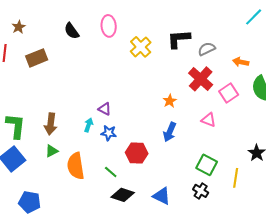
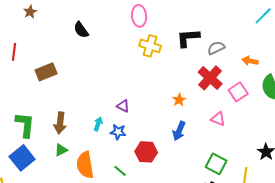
pink ellipse: (109, 26) -> (139, 16), moved
brown star: (19, 27) -> (30, 12), moved
yellow cross: (141, 47) -> (150, 46), turned -30
brown rectangle: (37, 58) -> (46, 72), moved
purple triangle: (105, 109) -> (123, 106), moved

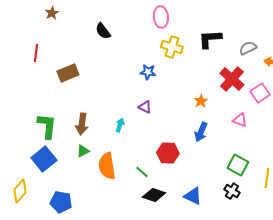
gray semicircle: (216, 48) -> (248, 48), moved
blue star: (118, 132) -> (148, 72), moved

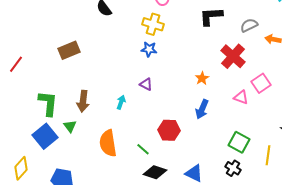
yellow cross: (172, 47) -> (153, 24), moved
red line: (36, 53) -> (16, 64), moved, turned 30
pink square: (260, 93) -> (261, 83), moved
green triangle: (83, 151) -> (70, 126), moved, turned -40

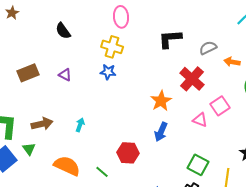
orange star: (202, 78) -> (161, 101), size x1.5
purple triangle: (146, 84) -> (65, 75), moved
brown arrow: (83, 101) -> (42, 124), turned -110
orange semicircle: (108, 143) -> (67, 166), turned 124

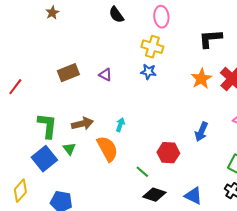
black semicircle: (63, 31) -> (116, 15), moved
orange star: (161, 101) -> (201, 79), moved
orange semicircle: (67, 166) -> (107, 149), moved, turned 36

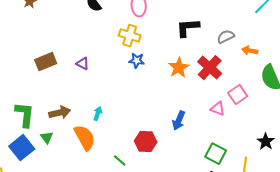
blue star: (148, 72) -> (137, 61), moved

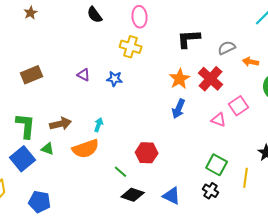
blue star: (137, 61) -> (115, 79), moved
brown rectangle: (46, 62) -> (32, 75), moved
blue arrow: (179, 121) -> (179, 109), moved
green triangle: (47, 138) -> (48, 149), turned -32
orange semicircle: (85, 138) -> (86, 149), turned 100

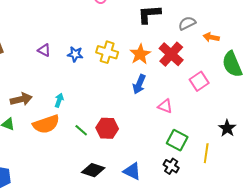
yellow cross: (131, 47) -> (107, 52), moved
pink triangle: (219, 120) -> (165, 106), moved
green line: (121, 172) -> (81, 130), moved

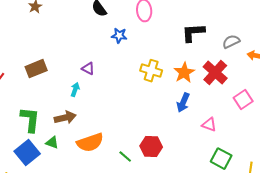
blue star: (75, 54) -> (119, 36), moved
cyan arrow: (59, 100) -> (75, 90), moved
green line: (81, 130) -> (125, 157), moved

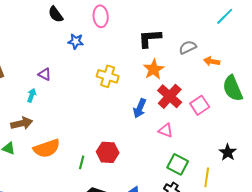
orange star: (184, 73) -> (154, 69), moved
red cross: (215, 73) -> (170, 96), moved
green line: (125, 157) -> (82, 162), turned 64

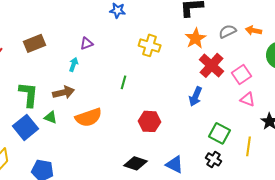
gray semicircle: (188, 47) -> (228, 31), moved
purple triangle: (45, 74) -> (87, 43), turned -48
blue arrow: (140, 108) -> (196, 96), moved
pink triangle: (166, 130) -> (248, 99), moved
green line: (82, 162) -> (124, 82), moved

